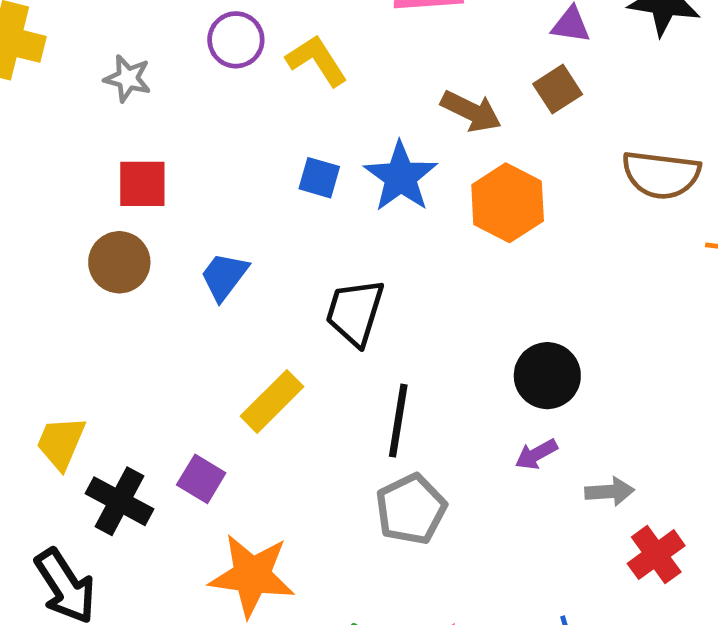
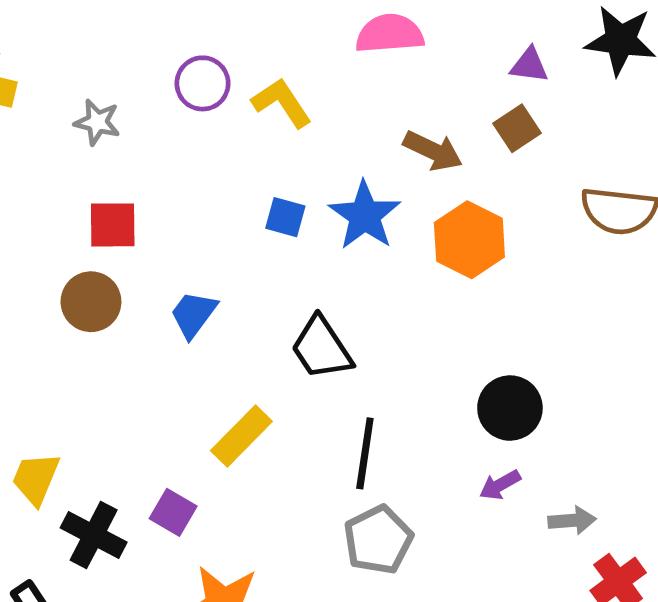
black trapezoid: (355, 312) -> (322, 348), turned -50

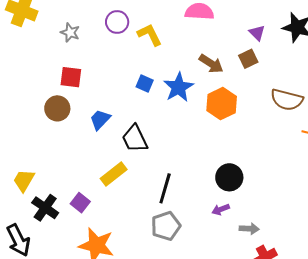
purple triangle: (529, 65) -> (257, 33), turned 30
black trapezoid: (322, 348) -> (135, 139), moved

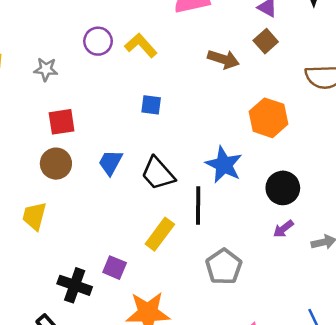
blue star: (178, 87) -> (224, 165), moved
orange hexagon: (222, 104) -> (268, 118), moved
yellow rectangle: (114, 174) -> (160, 234), moved
yellow trapezoid: (24, 180) -> (34, 216), moved
black line: (165, 188) -> (198, 205), moved

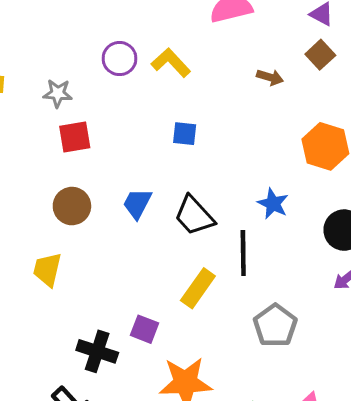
brown arrow: (223, 59) -> (270, 77), size x0.7
red square: (62, 122) -> (75, 137), moved
blue star: (224, 165) -> (273, 204), size x0.7

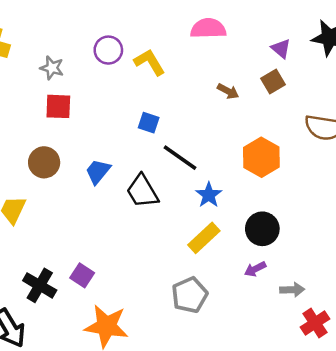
black line: (243, 253) -> (180, 158), moved, turned -66
yellow rectangle: (198, 288) -> (204, 238), moved

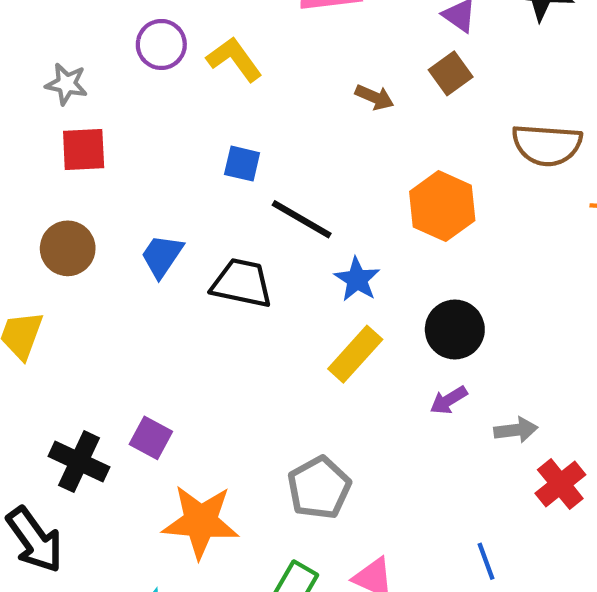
black trapezoid: (142, 191) -> (242, 283), turned 138
gray pentagon: (190, 295) -> (319, 488), moved

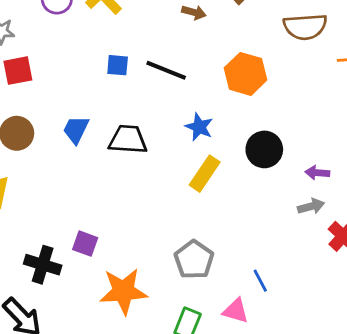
black line: (302, 219) -> (166, 70), moved
purple arrow: (449, 400) -> (317, 173), moved, turned 45
blue line: (486, 561) -> (260, 281), moved

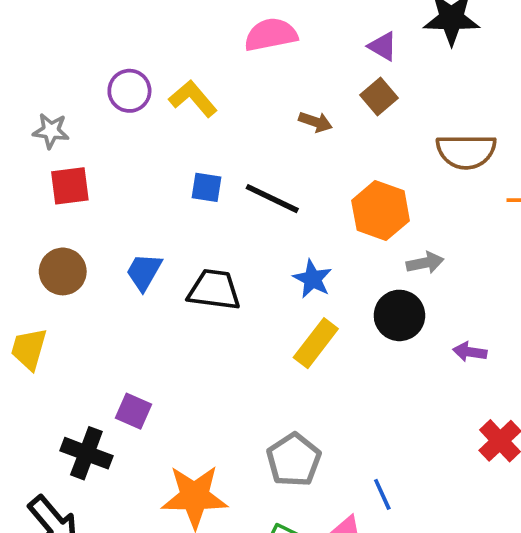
gray arrow: (311, 206) -> (425, 263), moved
purple square: (85, 244) -> (133, 411), moved

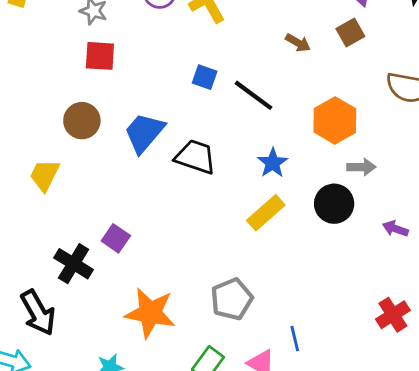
blue trapezoid: (144, 272) -> (144, 133), size x1.4
purple arrow: (470, 352) -> (395, 229), moved

